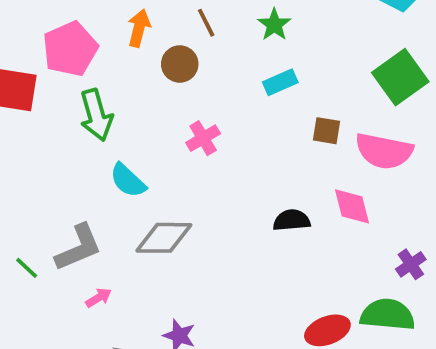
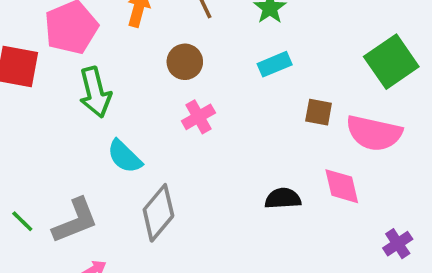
brown circle: (180, 64) -> (185, 62), moved
gray diamond: (164, 238) -> (158, 213), turned -52
green line: (27, 268) -> (22, 221), moved

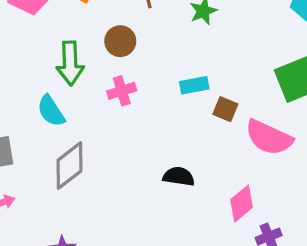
cyan rectangle: (275, 64) -> (194, 85), moved
green arrow: (95, 92) -> (70, 63), moved
pink diamond: (342, 186) -> (242, 203), moved, turned 51

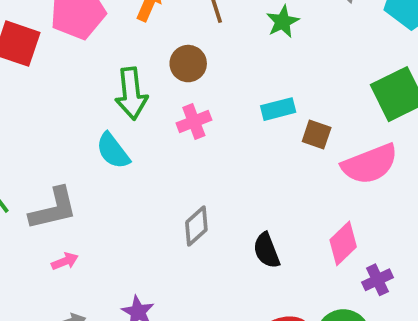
pink semicircle: (269, 137) -> (370, 164), turned -42
gray diamond: (70, 166) -> (196, 226), moved, size x0.7
black semicircle: (179, 176) -> (267, 250), moved, turned -116

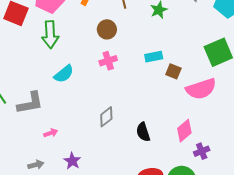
green arrow: (131, 94) -> (50, 35), moved
cyan semicircle: (113, 151) -> (64, 74), turned -95
pink arrow: (65, 261) -> (51, 133), moved

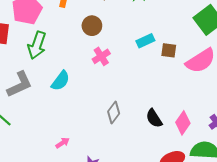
green arrow: (50, 35) -> (37, 45), turned 36
gray L-shape: (30, 103) -> (20, 84), moved
pink diamond: (184, 131) -> (183, 123), moved

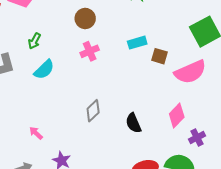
green arrow: (37, 45) -> (34, 41), moved, size x0.6
pink diamond: (183, 123) -> (177, 115), moved
pink arrow: (62, 143) -> (36, 133), turned -112

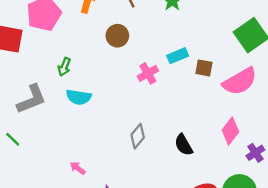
pink cross: (90, 51) -> (148, 73), moved
cyan semicircle: (44, 70) -> (79, 97), turned 60

